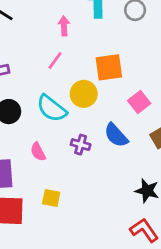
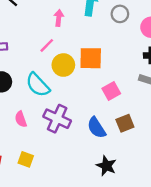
yellow circle: (84, 94) -> (63, 65), moved
blue semicircle: (116, 135) -> (97, 128), moved
purple cross: (81, 145) -> (57, 119), size x1.6

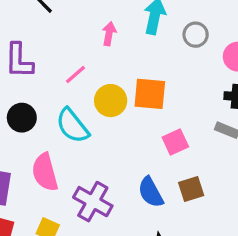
pink line: (47, 45) -> (76, 74), moved
pink semicircle: (21, 119) -> (45, 172), size x1.6
purple cross: (57, 119) -> (93, 202), moved

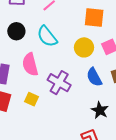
yellow circle: (111, 101) -> (84, 47), moved

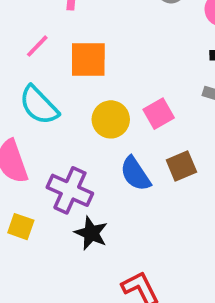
orange square: (94, 17) -> (88, 59), moved
black star: (100, 110) -> (91, 233), moved

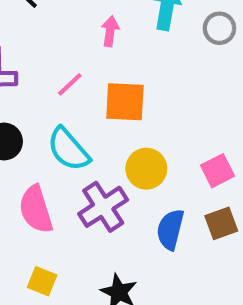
pink square: (159, 114) -> (217, 171), moved
blue semicircle: (135, 174) -> (170, 229), turned 45
purple cross: (70, 190) -> (103, 207), moved, turned 30

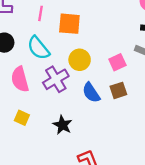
pink line: (70, 84) -> (40, 13), turned -40
blue semicircle: (170, 229) -> (91, 93), turned -50

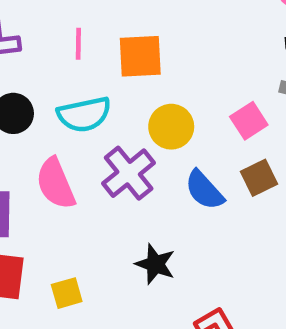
cyan semicircle: (38, 48) -> (84, 114), turned -55
yellow square: (22, 118) -> (67, 293), moved, turned -32

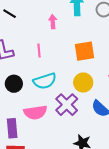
orange square: (140, 56) -> (84, 51), moved
pink semicircle: (56, 184) -> (35, 112), turned -70

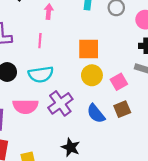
pink arrow: (53, 22) -> (49, 12), moved
yellow circle: (83, 82) -> (92, 75), moved

